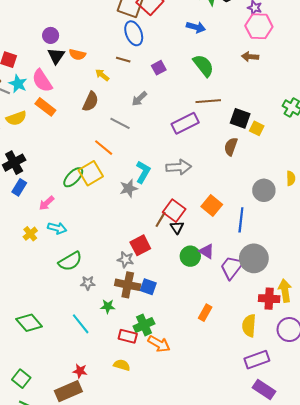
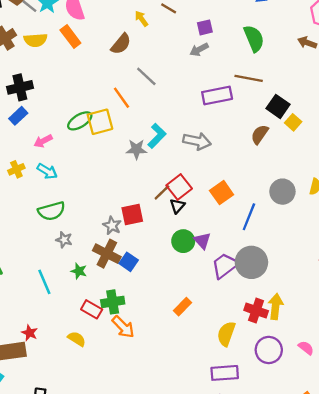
gray arrow: (139, 99) -> (199, 50), moved

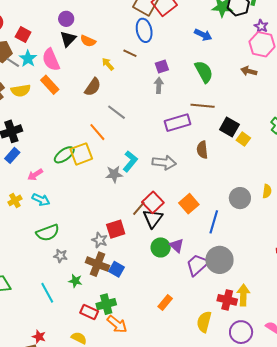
gray arrow: (199, 50) -> (159, 85), turned 126
brown semicircle: (260, 134) -> (202, 150), moved, turned -36
black triangle: (177, 206) -> (153, 218), size x1.5

